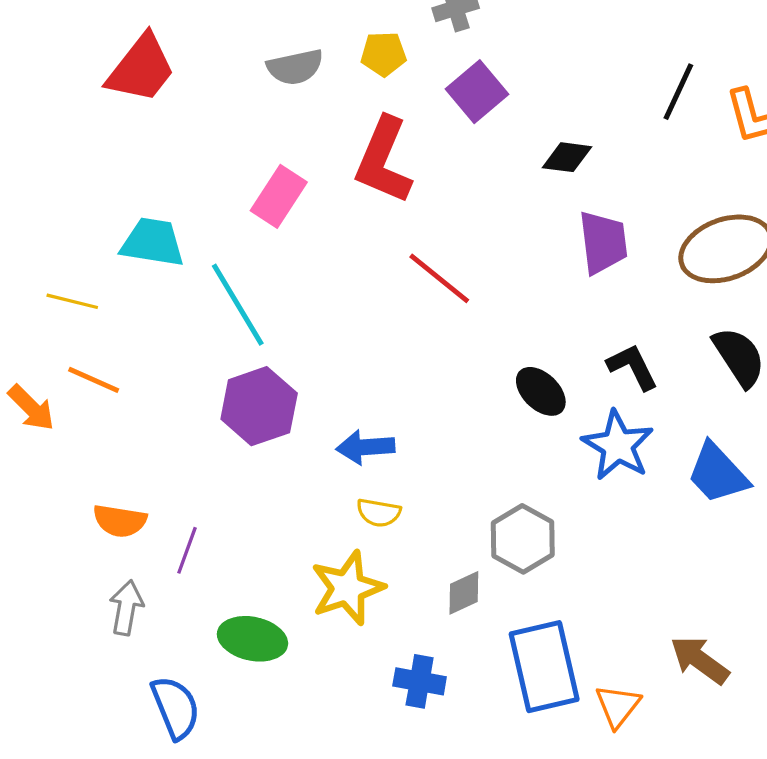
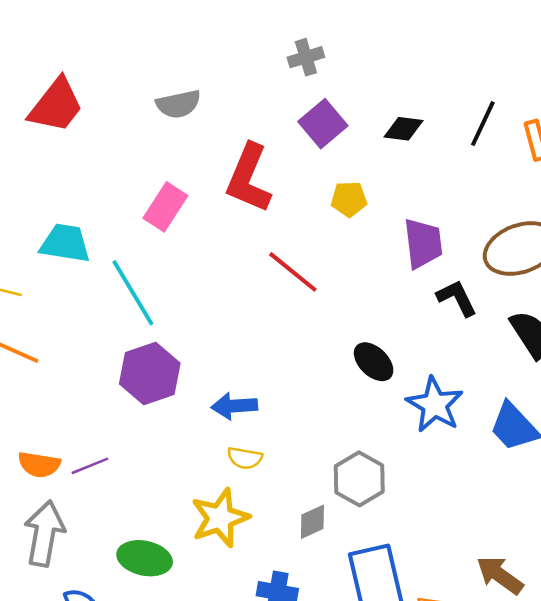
yellow pentagon: (384, 54) -> (349, 199), moved
black diamond: (567, 157) -> (404, 129), moved
black L-shape: (633, 367) -> (457, 298), moved
purple line: (187, 550) -> (90, 466), moved, turned 48
gray arrow: (126, 608) -> (44, 533), size x1.5

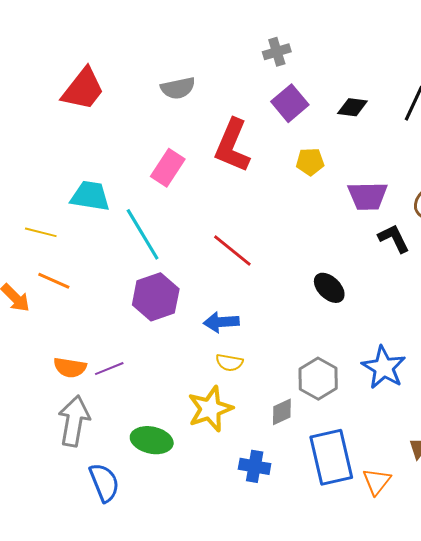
purple trapezoid: (423, 243) -> (368, 196), turned 96
red line: (293, 272) -> (232, 250), moved
blue star: (435, 405) -> (384, 368), moved

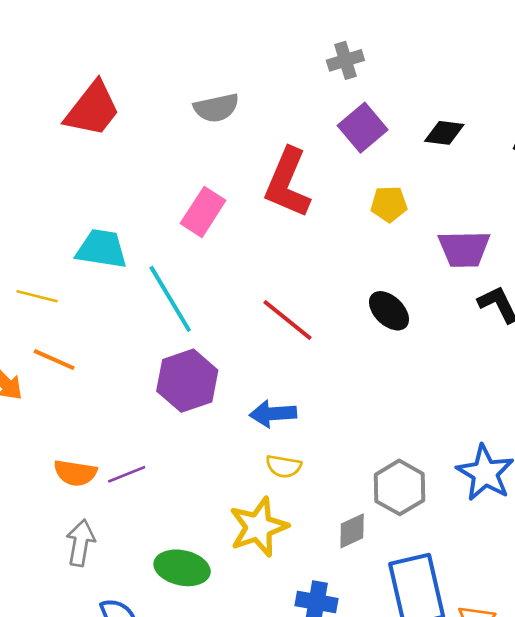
black ellipse: (329, 288) -> (389, 311), moved
gray arrow: (74, 421) -> (81, 543), size x0.7

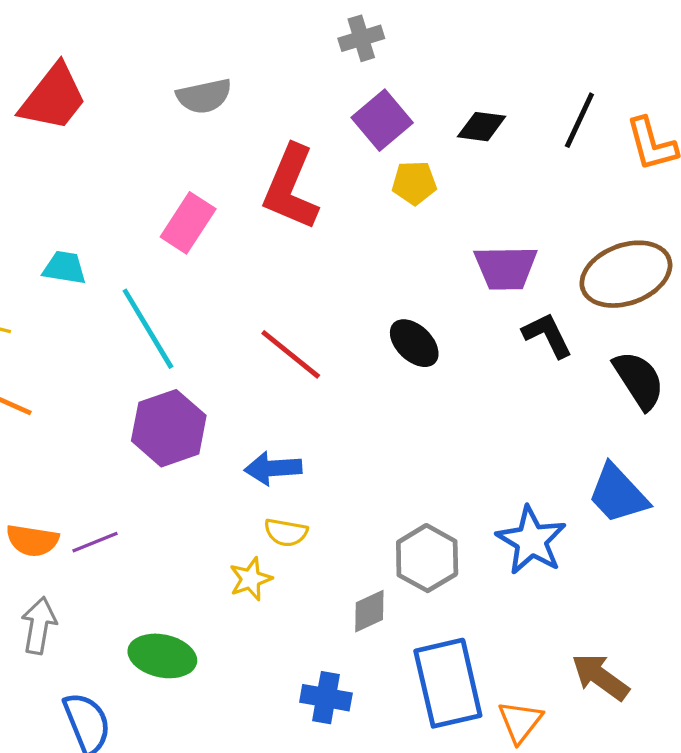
yellow pentagon: (389, 204) -> (414, 183), moved
cyan trapezoid: (102, 249) -> (64, 268), size x0.7
yellow star: (258, 527) -> (251, 579), moved, size x0.6

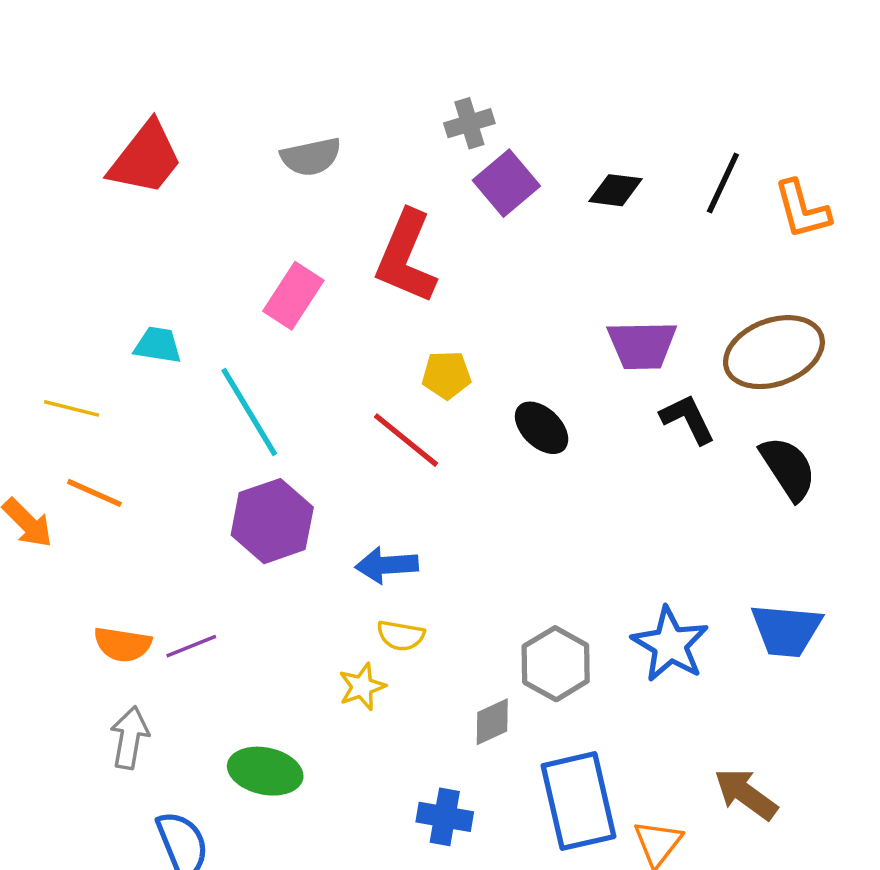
gray cross: (361, 38) -> (469, 123), moved
yellow pentagon: (414, 183) -> (446, 375), moved
blue trapezoid: (618, 494) -> (786, 630), moved, turned -42

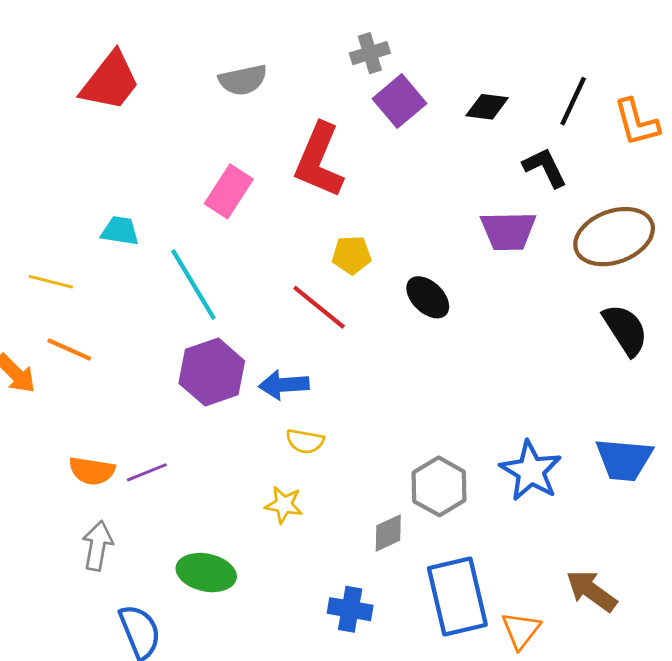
black L-shape: (688, 419) -> (545, 167), moved
blue arrow: (387, 565) -> (284, 385), moved
yellow semicircle: (401, 636) -> (305, 441), moved
yellow star: (362, 687) -> (284, 505), turned 30

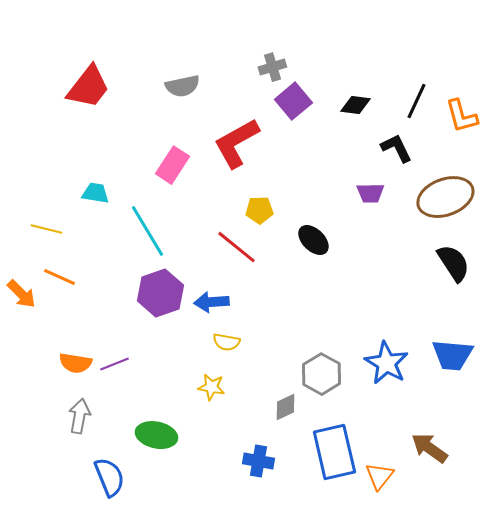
red L-shape: (319, 160) -> (236, 143), turned 38
purple trapezoid: (508, 231) -> (370, 193), size x0.7

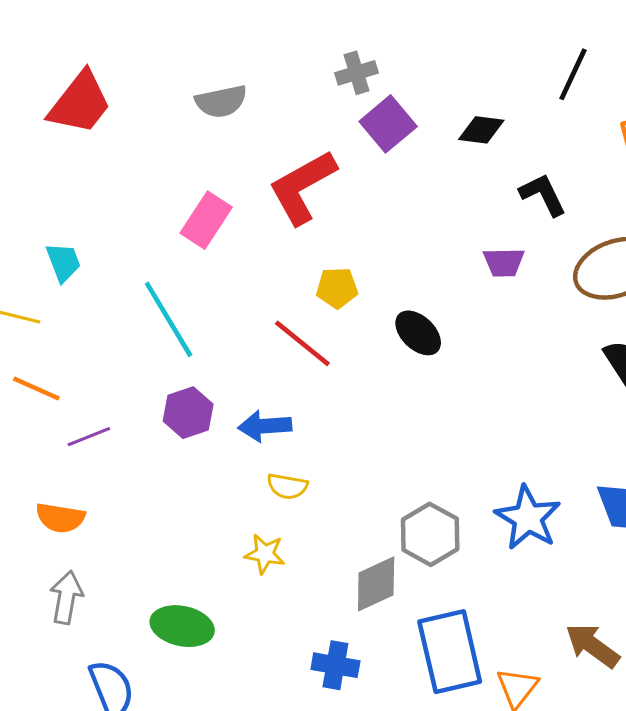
black line: (416, 101) -> (573, 74), moved
cyan trapezoid: (95, 193) -> (63, 262), moved, turned 60
purple hexagon: (160, 293) -> (188, 413), size x0.7
purple line: (114, 364) -> (89, 437), moved
gray diamond: (285, 407) -> (376, 584), size x1.4

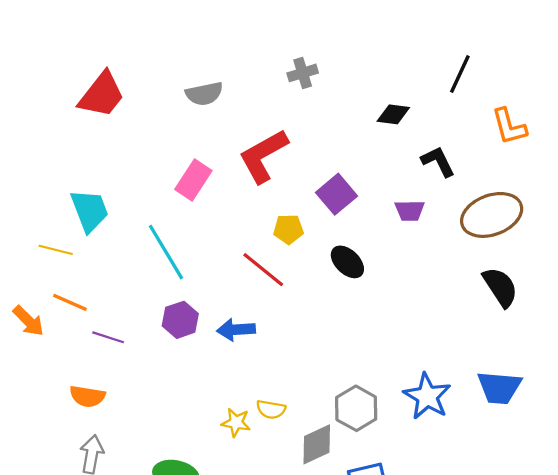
purple square: (388, 124) -> (336, 194), moved
cyan trapezoid: (63, 262) -> (90, 211), size x1.5
purple line: (89, 437) -> (108, 337), turned 40
yellow semicircle: (287, 486) -> (271, 409), moved

